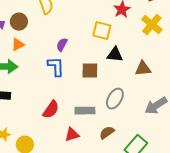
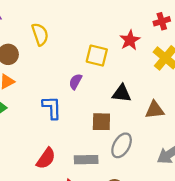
yellow square: (102, 31) -> (97, 56), moved
purple semicircle: (62, 45) -> (75, 82), moved
brown square: (90, 71) -> (101, 122), moved

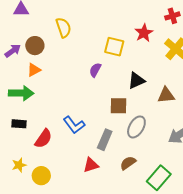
black triangle: (122, 93) -> (136, 80), turned -30
blue L-shape: (52, 108) -> (74, 125), moved, turned 145
red semicircle: (46, 158) -> (43, 139), moved
gray rectangle: (86, 160) -> (105, 140), turned -66

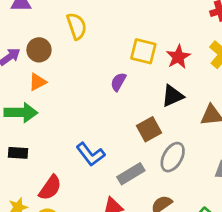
red star: (144, 33) -> (178, 57), moved
brown square: (118, 106) -> (149, 129), turned -30
red semicircle: (43, 139) -> (50, 188), moved
gray rectangle: (105, 140) -> (131, 174), turned 36

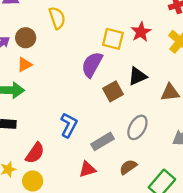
red star: (178, 57) -> (141, 32), moved
purple semicircle: (118, 82) -> (92, 65), size x1.6
brown square: (149, 129) -> (113, 91), moved
blue L-shape: (91, 154) -> (69, 125), turned -115

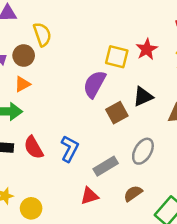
yellow semicircle: (57, 18) -> (42, 34), moved
red semicircle: (35, 153) -> (34, 147), moved, turned 115

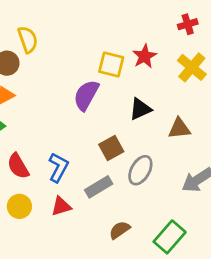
brown square: (117, 113) -> (111, 148), moved
brown semicircle: (133, 193) -> (120, 230), moved
red triangle: (89, 196) -> (61, 206), moved
yellow circle: (31, 208) -> (19, 206), moved

